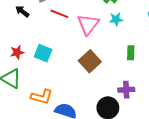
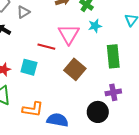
red line: (59, 14) -> (46, 47), moved
green rectangle: (131, 53) -> (113, 56), size x1.6

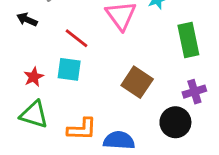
red line: (46, 47) -> (77, 38), moved, turned 30
brown square: (75, 69) -> (137, 82), moved

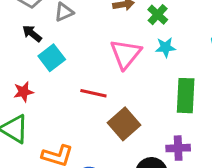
red line: (77, 38) -> (93, 93), moved, turned -40
cyan square: (69, 69) -> (52, 58), moved, turned 30

